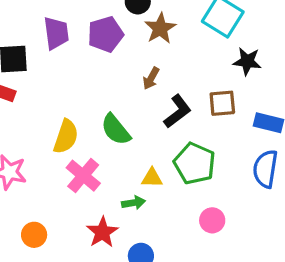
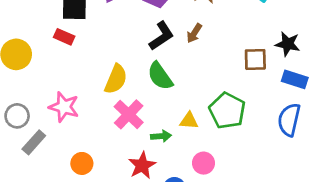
black star: (247, 61) -> (288, 44), moved
black L-shape: (177, 111) -> (161, 36), moved
green arrow: (134, 203) -> (161, 136), moved
pink circle: (212, 220) -> (203, 163), moved

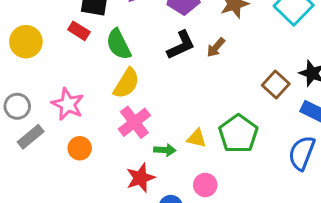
brown square: (255, 59) -> (276, 85), turned 35
green semicircle: (160, 76) -> (119, 44), moved
orange circle: (82, 163) -> (80, 148), moved

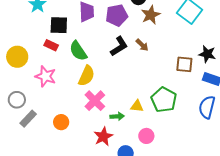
brown arrow: (216, 47) -> (142, 45), turned -80
brown square: (276, 85) -> (184, 64), turned -30
pink star: (68, 104) -> (46, 76), moved

